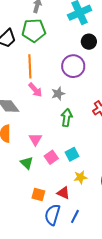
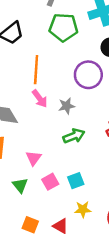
green pentagon: (34, 30) -> (63, 27), moved
green arrow: (67, 118) -> (74, 136), turned 54

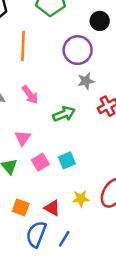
pink arrow: (40, 99) -> (30, 95), moved
gray star: (67, 106) -> (86, 81), moved
yellow star: (83, 209) -> (81, 199), moved

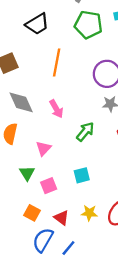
green arrow: (64, 114) -> (85, 132), turned -36
pink square: (40, 162) -> (49, 186), moved

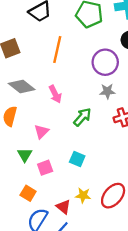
gray diamond: (21, 102) -> (22, 87), turned -30
cyan square: (82, 175) -> (77, 159), turned 35
red triangle: (61, 218) -> (63, 207), moved

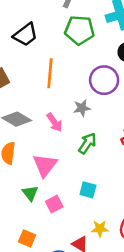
gray star: (107, 91) -> (82, 108), moved
pink triangle: (41, 132) -> (45, 165), size x1.5
orange square: (28, 193) -> (27, 238), moved

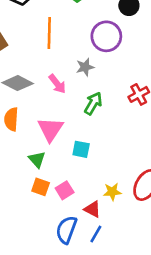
cyan square: (88, 190) -> (81, 149), moved
pink square: (54, 204) -> (65, 190), moved
orange square: (27, 238) -> (41, 187), moved

